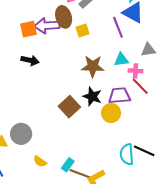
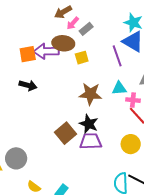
brown ellipse: (64, 17) -> (63, 43), turned -70
purple trapezoid: (119, 96) -> (91, 141), moved
yellow circle: (111, 113) -> (131, 144), moved

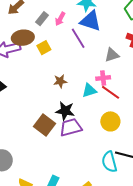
pink arrow: (73, 23) -> (60, 19), moved
cyan triangle: (119, 88) -> (89, 90), moved
brown star: (90, 94) -> (60, 81), size x0.6

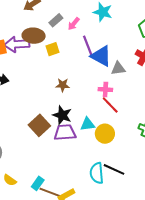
blue triangle: (91, 21) -> (101, 56), moved
cyan triangle: (89, 90) -> (88, 124), moved

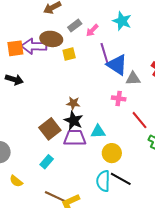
brown star: (63, 85) -> (73, 103), moved
red line: (110, 105) -> (139, 120), moved
yellow circle: (105, 134) -> (112, 153), moved
cyan rectangle: (38, 183) -> (47, 162), moved

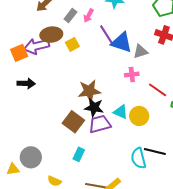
brown star: (73, 103) -> (89, 91), size x1.6
cyan triangle: (98, 132) -> (121, 112), turned 42
yellow circle: (112, 153) -> (139, 116), moved

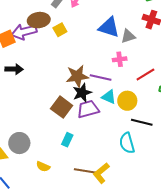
purple line: (107, 35) -> (101, 78), moved, turned -45
red line: (158, 90) -> (145, 75), turned -66
black star: (94, 108) -> (82, 93), turned -30
black line: (155, 152) -> (142, 122), moved

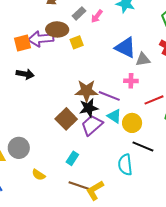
purple trapezoid: (88, 109) -> (92, 125), turned -35
cyan rectangle: (67, 140) -> (72, 158), moved

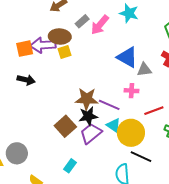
pink arrow: (97, 16) -> (100, 25), size x1.5
yellow square: (77, 42) -> (64, 52), moved
yellow circle: (132, 123) -> (131, 133), size x1.4

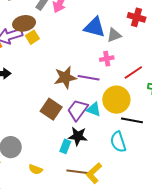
black star: (88, 116) -> (78, 136), moved, turned 30
cyan triangle: (114, 125) -> (94, 109), moved

